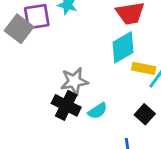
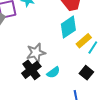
yellow rectangle: (144, 68) -> (84, 41), turned -49
black cross: (66, 105) -> (31, 70), turned 30

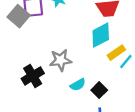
black cross: (31, 70) -> (33, 76), moved
black square: (86, 73) -> (99, 90), moved

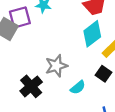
black square: (99, 90) -> (104, 74), moved

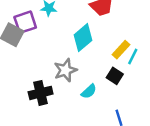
cyan diamond: (92, 34) -> (83, 38), moved
black cross: (31, 86) -> (41, 93), turned 30

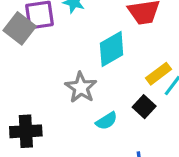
gray star: (65, 70) -> (81, 88), turned -30
black cross: (41, 93) -> (26, 131), moved

